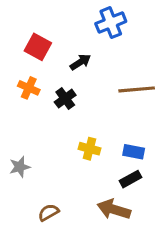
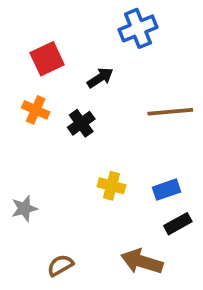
red square: (38, 47) -> (47, 59), turned 36
blue rectangle: (134, 152) -> (166, 190), turned -30
black rectangle: (131, 179) -> (178, 224), moved

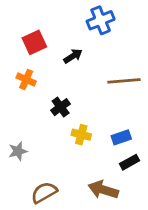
black cross: (81, 123) -> (61, 107), moved
brown semicircle: (60, 265) -> (44, 192), size x1.4

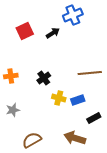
black arrow: (73, 56) -> (53, 33), moved
orange cross: (26, 80) -> (11, 76), moved, turned -32
brown line: (124, 81) -> (90, 73), moved
blue rectangle: (121, 137) -> (78, 100), moved

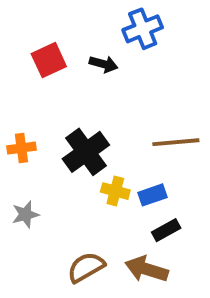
black arrow: (53, 33) -> (104, 64), turned 48
black cross: (44, 78) -> (86, 152), size x1.6
black rectangle: (94, 118) -> (166, 230), moved
brown semicircle: (32, 140) -> (86, 267), moved

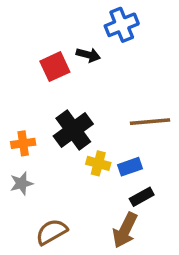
red square: (49, 60) -> (55, 67), moved
orange cross: (21, 148) -> (23, 143), moved
brown semicircle: (86, 267) -> (52, 232), moved
brown arrow: (147, 269) -> (125, 230), turned -81

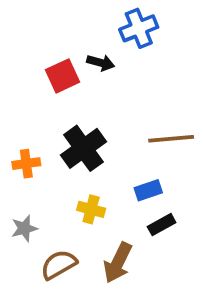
yellow cross: (98, 163) -> (91, 209), moved
gray star: (21, 183) -> (24, 228), moved
brown arrow: (125, 230) -> (118, 263), moved

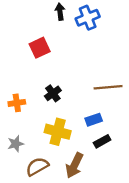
black arrow: (101, 63) -> (60, 12), moved, turned -112
black cross: (83, 148) -> (53, 93), size x0.6
yellow cross: (91, 209) -> (58, 132), size x1.5

